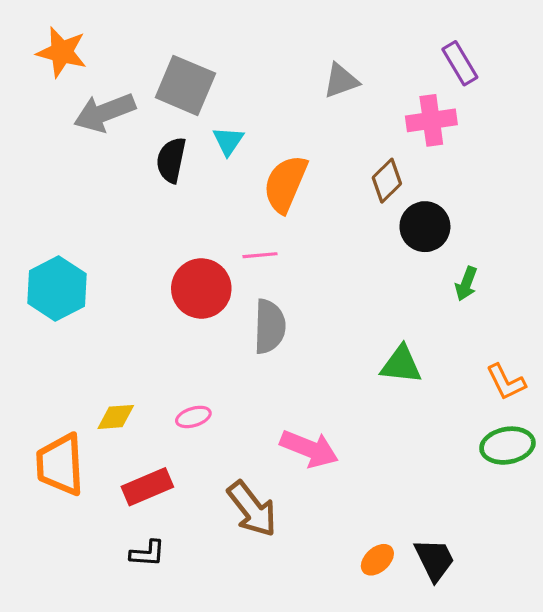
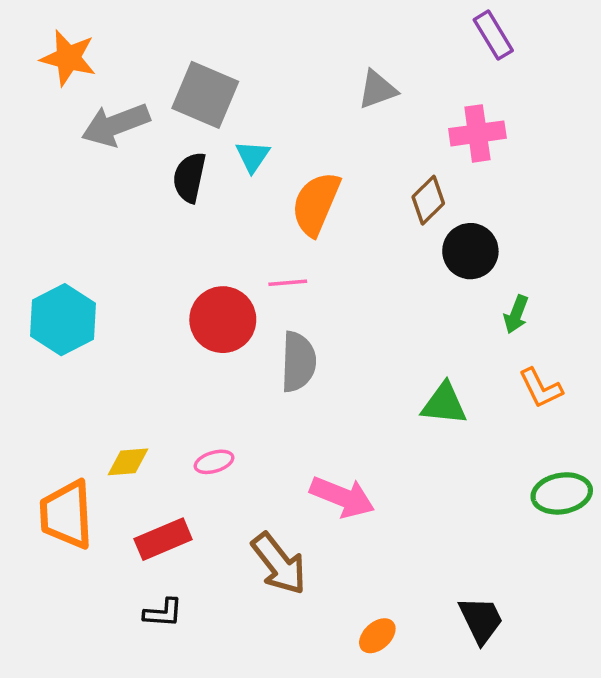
purple rectangle: (460, 63) -> (493, 35), moved
orange L-shape: (506, 382) -> (541, 388), moved
orange ellipse: (377, 560) -> (377, 636), moved

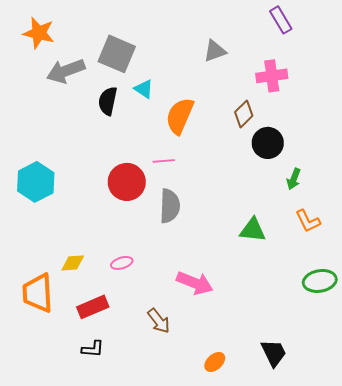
cyan triangle: (253, 156) -> (144, 89), turned -30
brown arrow: (279, 564) -> (159, 321), size x0.7

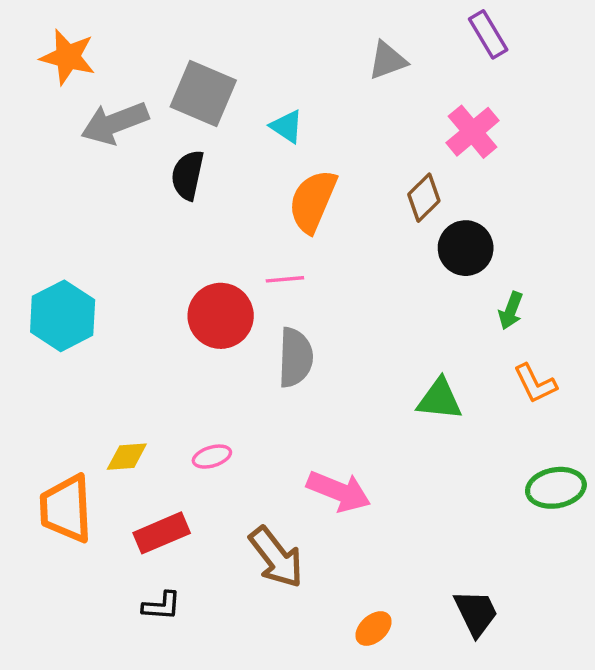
gray triangle: (215, 51) -> (387, 60), moved
pink cross: (272, 76) -> (473, 132), turned -32
cyan triangle: (144, 89) -> (287, 126), moved
brown arrow: (159, 321) -> (276, 557), size x1.4

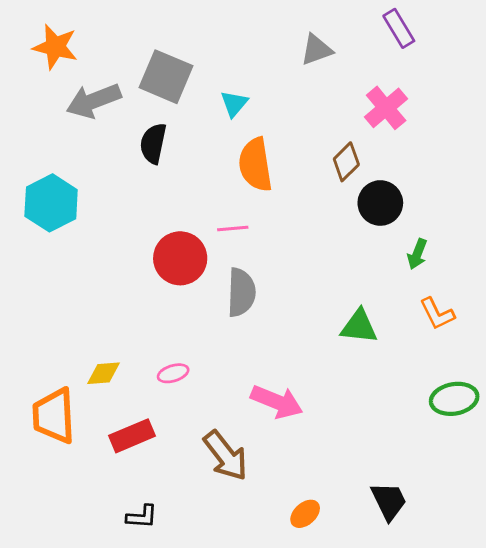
cyan triangle: (287, 126) -> (234, 104), turned 36
orange semicircle: (313, 201) -> (255, 165), turned -32
cyan hexagon: (63, 316) -> (51, 203), moved
black L-shape: (162, 606) -> (142, 517), moved

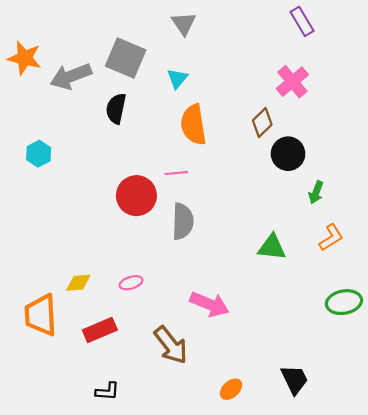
orange star: (55, 47) -> (25, 58), moved
gray triangle: (316, 50) -> (184, 24), moved, turned -44
cyan hexagon: (51, 203) -> (39, 154), size x0.6
orange L-shape: (437, 314) -> (331, 238), turned -96

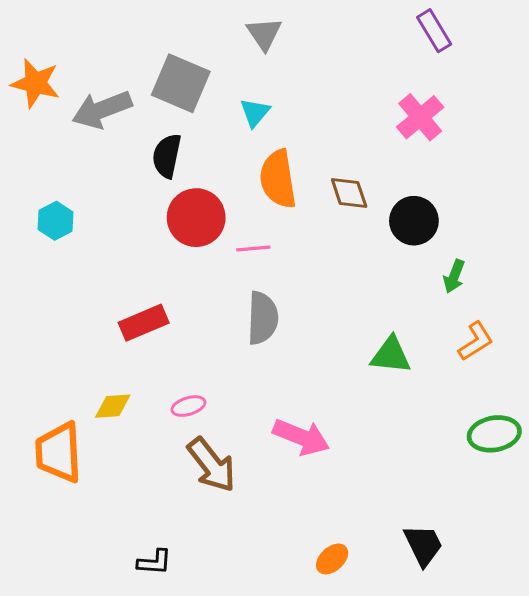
brown diamond: (262, 123) -> (349, 193), moved, turned -64
red circle: (136, 196) -> (196, 218), moved
red rectangle: (100, 330) -> (144, 323), moved
brown arrow: (171, 345) -> (212, 465), moved

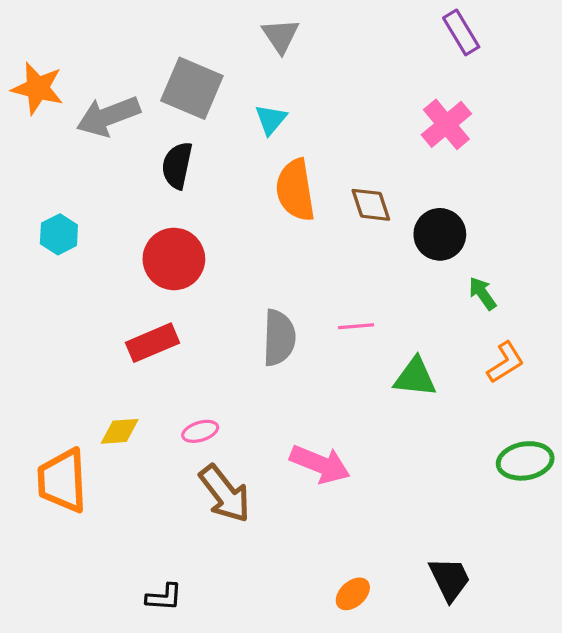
red circle: (196, 218) -> (174, 259), moved
pink line: (253, 249) -> (356, 326), moved
green arrow: (454, 276) -> (483, 293), turned 124

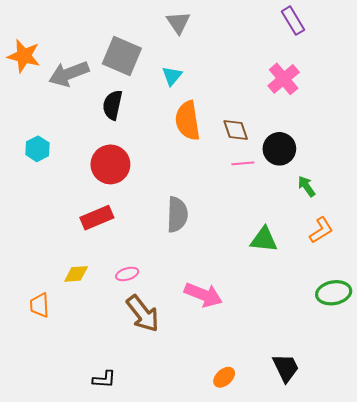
pink line: (356, 326) -> (243, 163), moved
orange trapezoid: (62, 481) -> (40, 305), size x0.6

